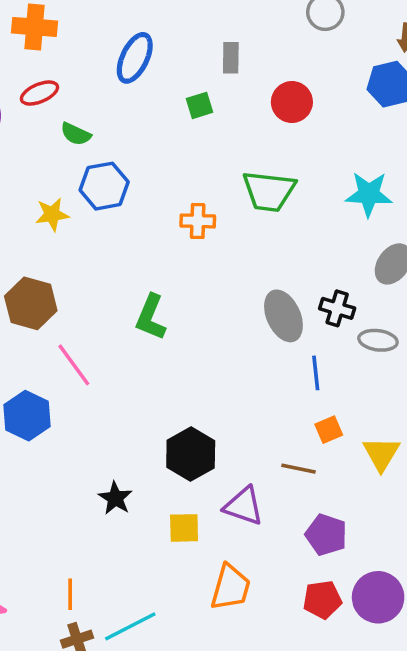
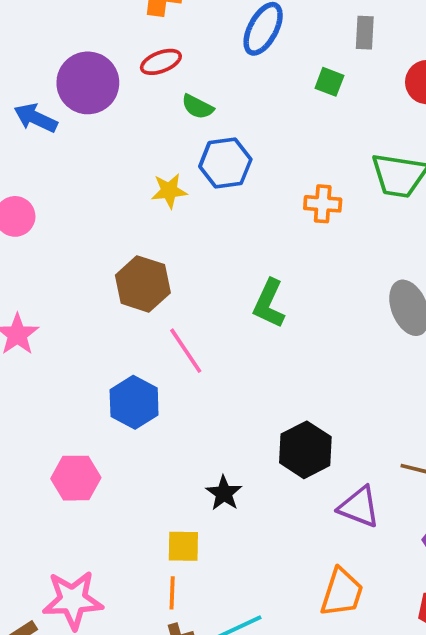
green square: (199, 105) -> (329, 82), turned 36
yellow square: (184, 528) -> (183, 546), moved

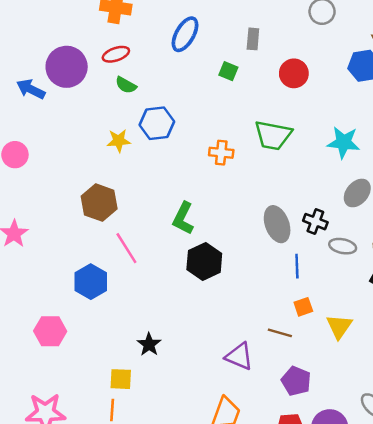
green semicircle: (198, 107) -> (126, 85), moved
black hexagon: (305, 450) -> (204, 261), moved

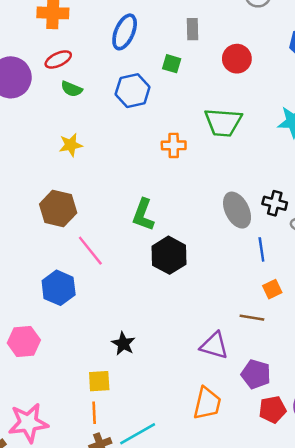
blue hexagon: (157, 123) -> (133, 91), moved
purple pentagon: (296, 381) -> (256, 374), moved

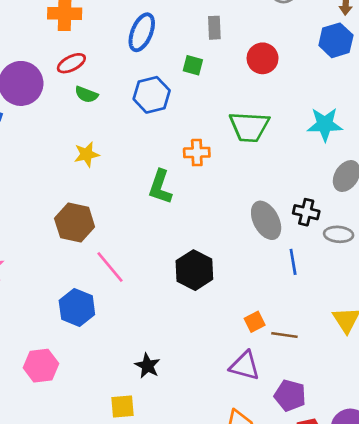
green L-shape: (143, 215) -> (160, 187), moved
orange square: (272, 289) -> (255, 322), moved

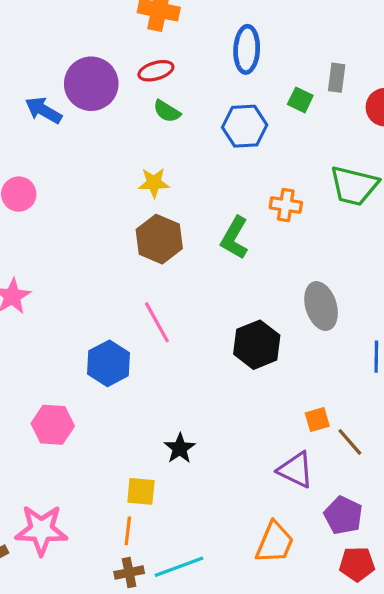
gray rectangle: (214, 28) -> (337, 78), moved
blue ellipse: (142, 32) -> (247, 49), turned -30
gray ellipse: (266, 220) -> (321, 306), moved
brown hexagon: (75, 223) -> (159, 239), moved
brown line: (284, 335) -> (350, 442), turned 30

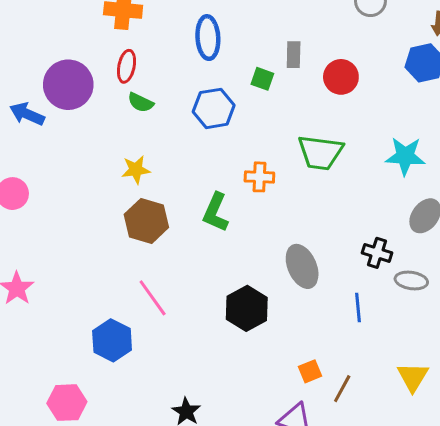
red ellipse: (156, 71) -> (126, 66), turned -56
brown line: (350, 442) -> (342, 389), turned 76

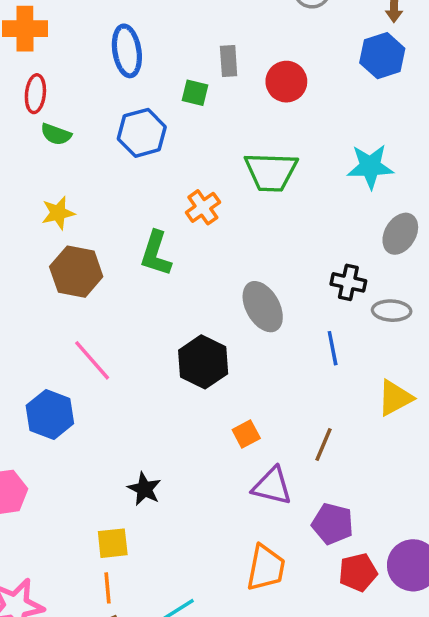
orange cross: (259, 177) -> (203, 207), turned -32
orange square: (310, 371) -> (246, 434), moved
yellow triangle: (413, 377) -> (395, 398), moved, turned 36

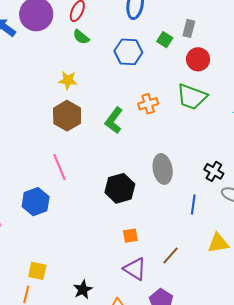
red circle: (286, 82) -> (198, 59), moved
blue hexagon: (50, 415) -> (36, 202), moved
black star: (144, 489) -> (83, 290), moved

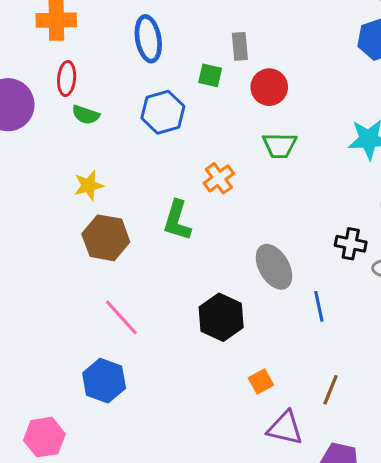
green trapezoid: (192, 97) -> (280, 145), size x0.7
blue line: (193, 204) -> (319, 306), moved

